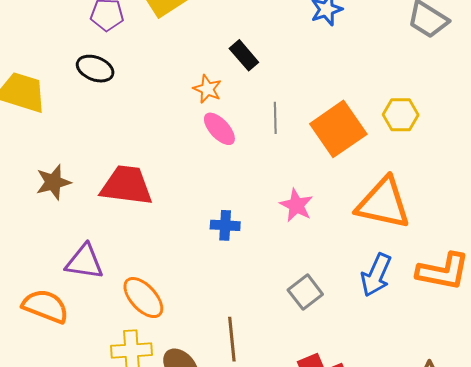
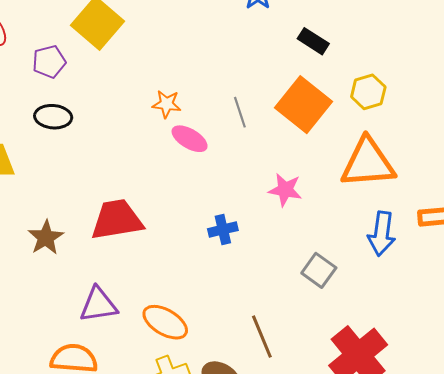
black rectangle: (244, 55) -> (313, 41), moved
yellow hexagon: (401, 115) -> (368, 92), moved

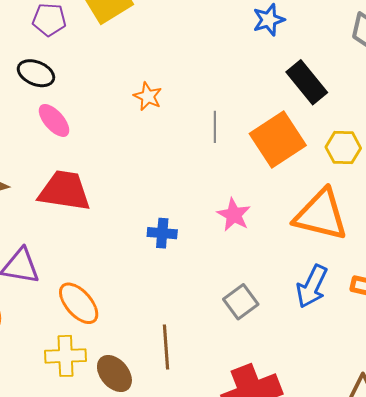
black rectangle: (313, 41) -> (307, 82), size x1.4
pink ellipse: (190, 139) -> (54, 120), moved

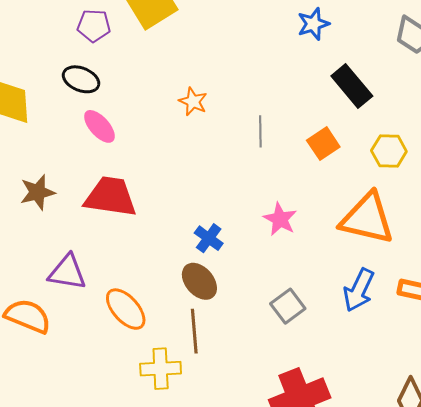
orange square: (278, 140) -> (323, 144), size x0.6
blue cross: (162, 233) -> (209, 238), turned 32
brown line: (166, 347) -> (194, 331), moved
yellow cross: (66, 356) -> (161, 369), moved
brown ellipse: (114, 374) -> (199, 281), moved

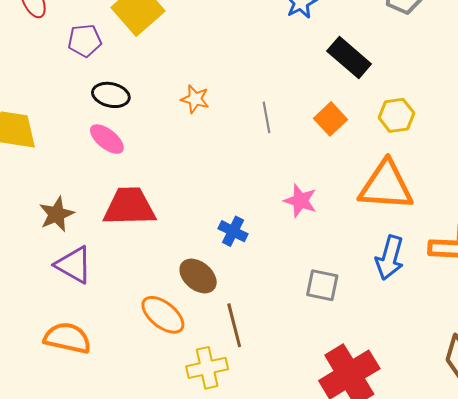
black ellipse: (81, 79) -> (111, 95), moved
purple triangle: (67, 272) -> (74, 265), moved, turned 30
brown ellipse: (199, 281) -> (198, 276), moved
gray square: (288, 306) -> (322, 285), turned -32

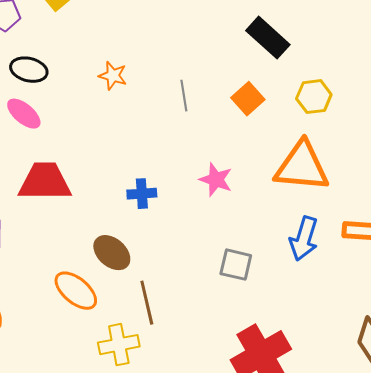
blue cross: (233, 231) -> (142, 194), moved, turned -32

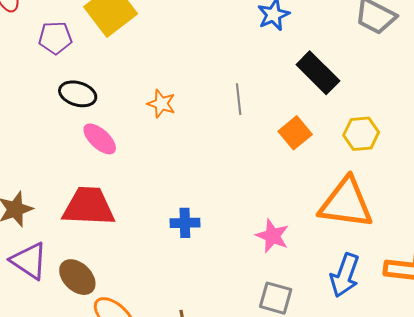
gray line: (184, 96) -> (239, 99), moved
pink ellipse: (24, 114) -> (100, 139), moved
pink star: (216, 180) -> (272, 236), moved
brown ellipse: (112, 253) -> (77, 277), moved

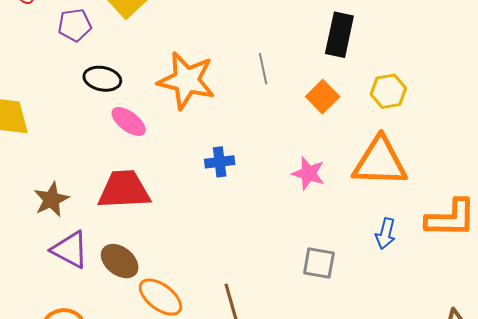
black rectangle: (318, 73) -> (339, 35), turned 63
orange star: (161, 104) -> (187, 80), size x2.0
blue cross: (185, 223) -> (220, 162), moved
pink star: (272, 236) -> (308, 173), moved
blue arrow: (345, 275) -> (386, 234), size x0.7

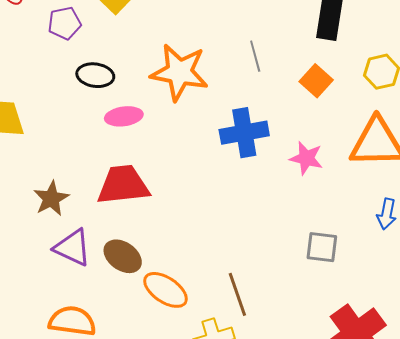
pink ellipse: (129, 121) -> (124, 116), turned -42
blue cross: (220, 162) -> (244, 133), moved, size x1.6

